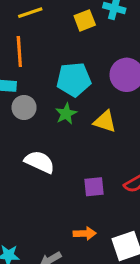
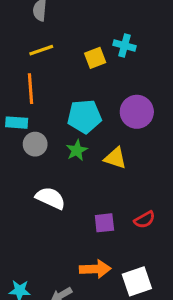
orange arrow: (85, 233) -> (95, 269), size x1.4

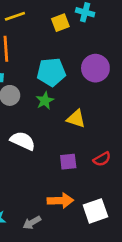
yellow triangle: (115, 158) -> (76, 119), moved

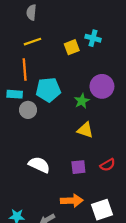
cyan pentagon: (51, 72) -> (48, 90), moved
green star: (45, 101) -> (82, 101), moved
white semicircle: (23, 141) -> (39, 165), moved

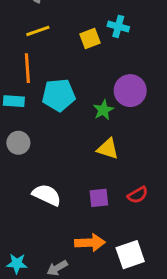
gray circle: (28, 110) -> (18, 143), moved

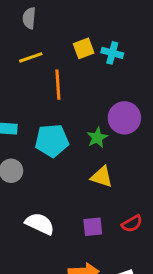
yellow square: (90, 38) -> (84, 48), moved
orange line: (27, 68) -> (58, 85), moved
cyan pentagon: (59, 95) -> (52, 141), moved

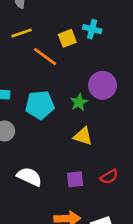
yellow square: (84, 48) -> (67, 38), moved
orange line: (58, 85) -> (45, 57), turned -50

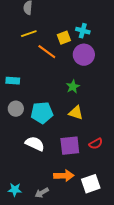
purple circle: (103, 85) -> (84, 55), moved
cyan pentagon: (40, 105) -> (42, 113), moved
purple square: (75, 179) -> (70, 146), size x1.5

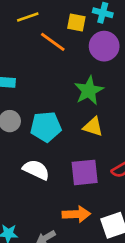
yellow square: (64, 38) -> (76, 23), turned 32
green star: (73, 87) -> (89, 91), size x1.5

